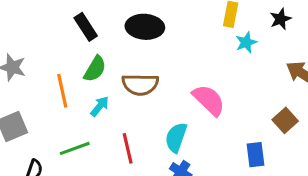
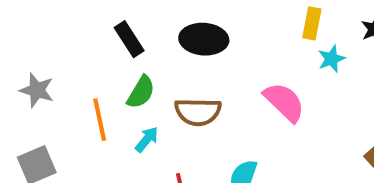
pink semicircle: (209, 100) -> (284, 102), moved

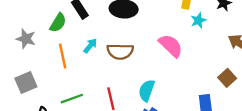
green semicircle: (141, 92) -> (58, 23), moved
cyan arrow: (147, 139) -> (90, 46), moved

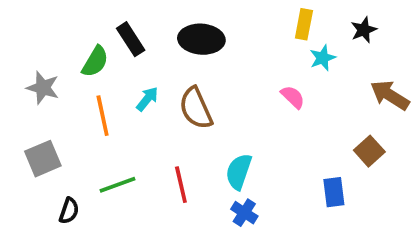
pink semicircle: (171, 46) -> (293, 97), moved, size x0.6
brown semicircle: (120, 51) -> (196, 108), turned 65

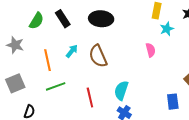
green semicircle: (95, 62) -> (36, 21), moved
pink semicircle: (293, 97) -> (151, 50), turned 32
green line: (117, 185) -> (56, 86), moved

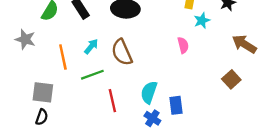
gray square: (15, 83) -> (43, 92), moved, turned 30
green line: (56, 86) -> (92, 75), moved
blue rectangle: (173, 102) -> (176, 105), moved

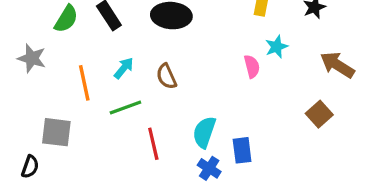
cyan star: (202, 20) -> (277, 47), moved
brown semicircle: (122, 52) -> (166, 76), size x0.7
black semicircle: (42, 117) -> (30, 167), moved

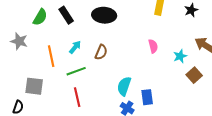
cyan star: (277, 47) -> (180, 56), moved
brown semicircle: (166, 76) -> (101, 52), turned -133
red line: (153, 144) -> (77, 97), moved

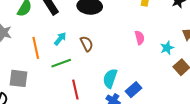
brown semicircle: (101, 52) -> (87, 44), turned -49
red line: (77, 97) -> (75, 90), moved
blue rectangle: (147, 97) -> (133, 90), turned 56

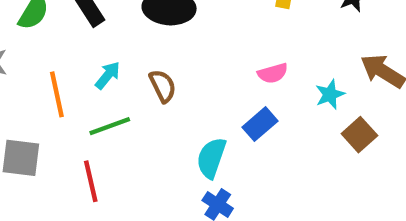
pink semicircle: (140, 38) -> (273, 73), turned 88
red line: (75, 90) -> (91, 181), moved
blue rectangle: (133, 90) -> (260, 124), moved

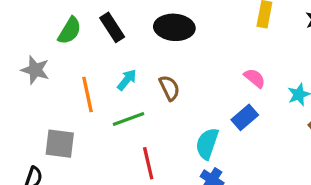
pink semicircle: (273, 73) -> (255, 78), turned -125
red line: (91, 181) -> (148, 163), moved

